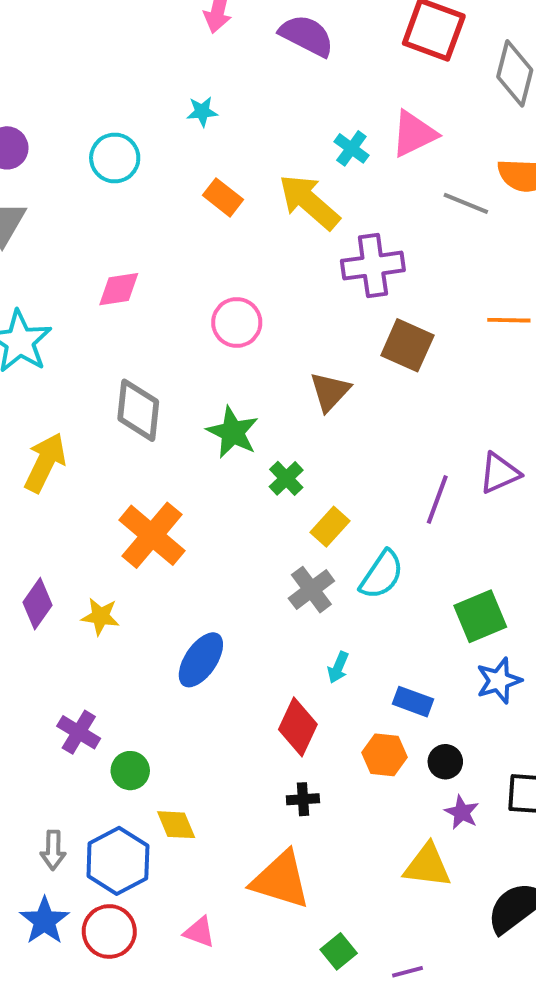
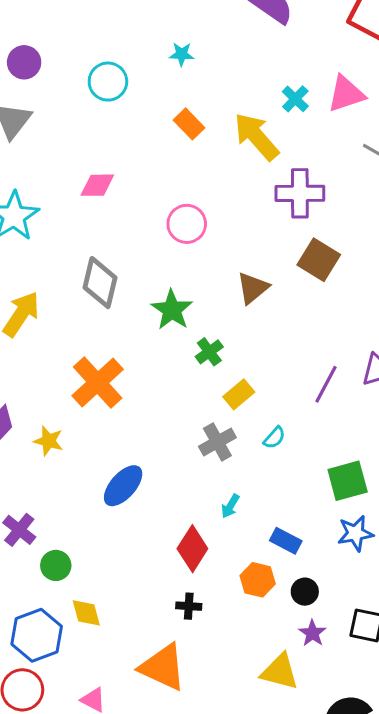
cyan semicircle: (382, 575) -> (274, 438), size x0.6

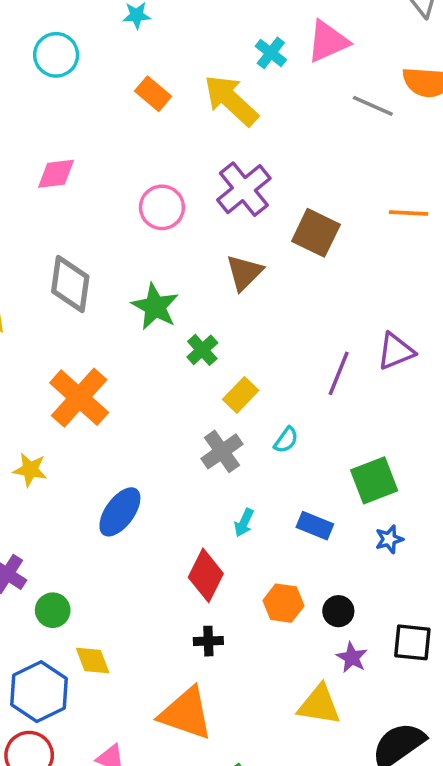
purple cross: (300, 193) -> (244, 189), moved, turned -33
blue star: (355, 533) -> (389, 539), size x0.7
blue rectangle: (286, 541) -> (315, 526), moved

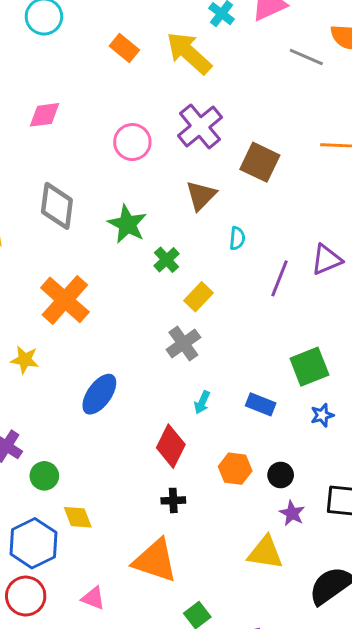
cyan semicircle: (286, 440) -> (237, 238), moved, turned -30

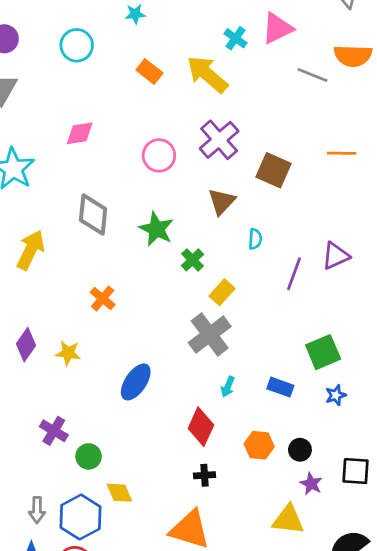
orange cross: (65, 300) -> (103, 298), size x0.6
gray cross: (183, 344) -> (210, 335), size x1.4

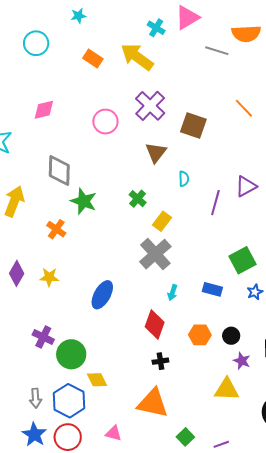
orange line: (342, 153) -> (244, 108), turned 50
green star: (156, 229) -> (84, 201), moved
orange cross: (103, 298) -> (56, 229), moved
green circle: (89, 456) -> (71, 354), size x1.5

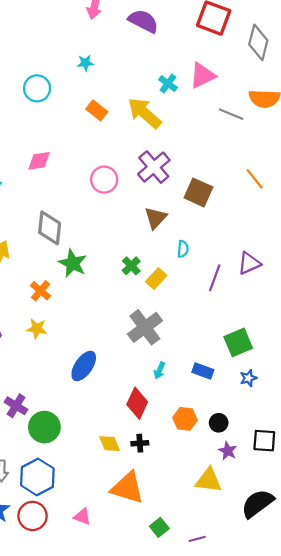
yellow rectangle: (162, 221) -> (156, 279), moved
yellow star: (49, 277) -> (37, 329), moved
yellow diamond: (97, 380) -> (110, 444), moved

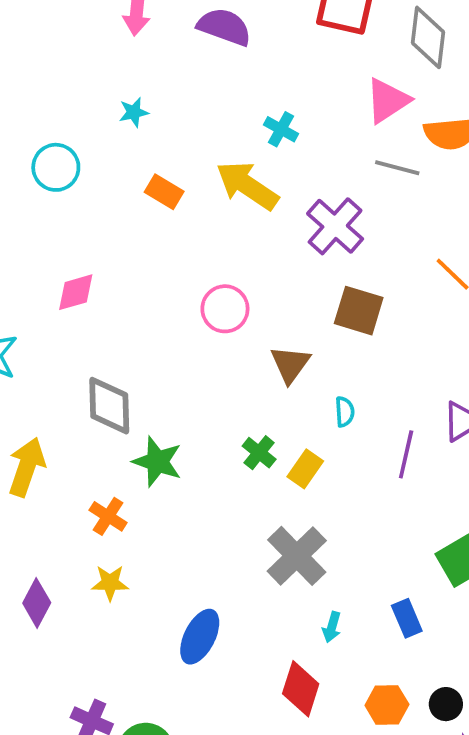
pink triangle: (202, 76) -> (388, 100), moved
purple cross: (154, 167) -> (335, 226), moved
pink circle: (104, 180) -> (225, 309), moved
blue rectangle: (203, 371) -> (407, 618), turned 54

